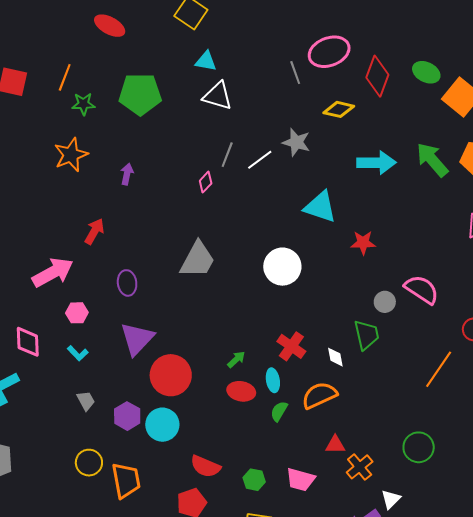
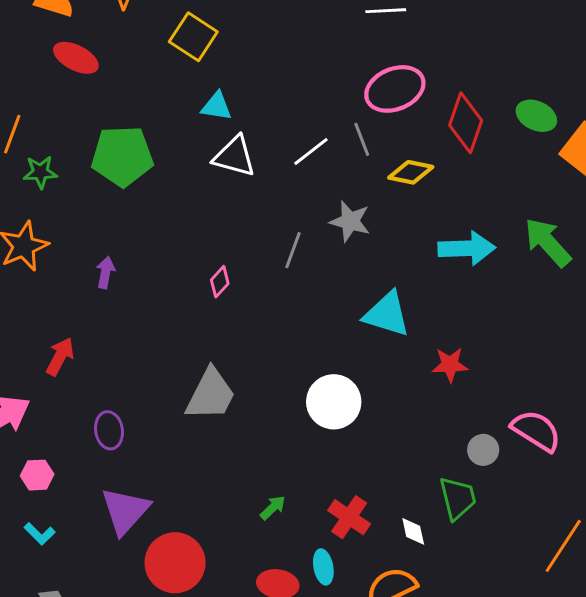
gray line: (295, 73) -> (362, 139), moved
gray line: (227, 155) -> (293, 250), moved
white line: (260, 160) -> (311, 151), moved
green arrow: (236, 359) -> (273, 508), moved

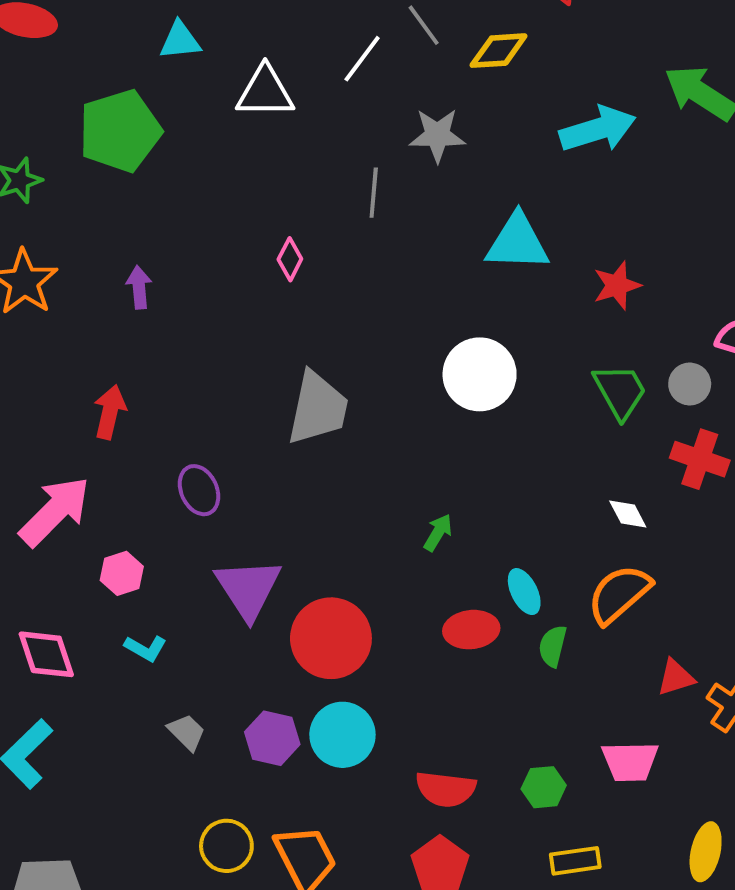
cyan triangle: (217, 106) -> (180, 41), moved
green trapezoid: (458, 498) -> (620, 391), moved
red cross: (349, 517) -> (700, 459), moved

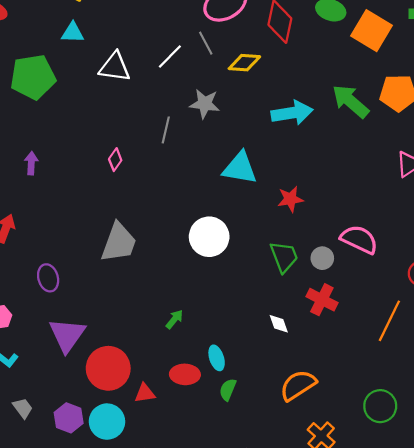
orange semicircle: (619, 594) -> (298, 385), moved
red triangle: (676, 677) -> (145, 393), moved

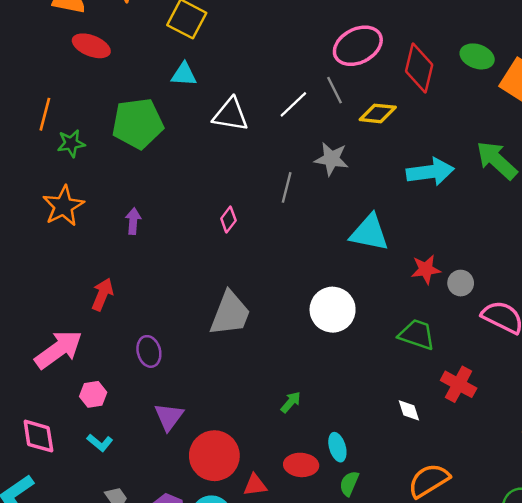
green trapezoid: (284, 257) -> (417, 334), turned -52
gray circle: (322, 258) -> (461, 283), moved
purple triangle: (67, 335) -> (169, 417), size x0.7

